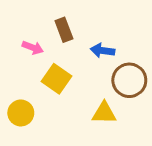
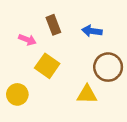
blue arrow: (103, 51) -> (92, 31), moved

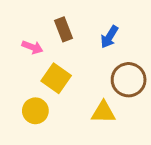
blue arrow: (92, 31) -> (109, 37), turned -66
yellow circle: (17, 94) -> (35, 111), moved

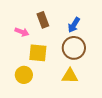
yellow square: (56, 78) -> (38, 53), turned -30
brown circle: (129, 80) -> (74, 48), moved

